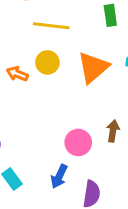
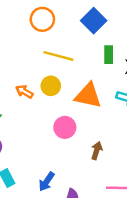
orange triangle: (93, 67) -> (88, 96), turned 44
pink circle: (78, 142) -> (65, 127), moved

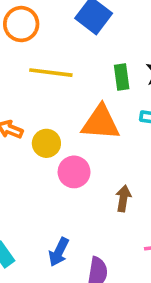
green rectangle: (109, 55) -> (122, 77), moved
yellow circle: (51, 86) -> (46, 143), moved

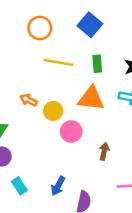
green rectangle: (122, 77) -> (97, 64), moved

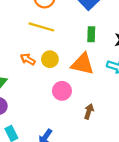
yellow line: (59, 62) -> (41, 27), moved
yellow circle: (53, 111) -> (50, 59), moved

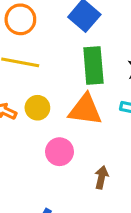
green rectangle: (91, 34) -> (93, 65), size x1.6

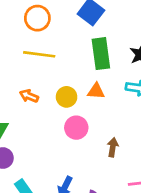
yellow circle: (37, 108) -> (67, 97), moved
orange triangle: (85, 110) -> (96, 91), size x0.6

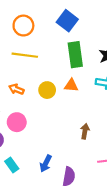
pink circle: (76, 128) -> (17, 122), moved

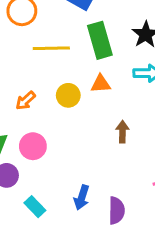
yellow line: (25, 55) -> (51, 48), moved
orange arrow: (16, 89) -> (26, 101), turned -56
brown arrow: (85, 131) -> (122, 132), moved

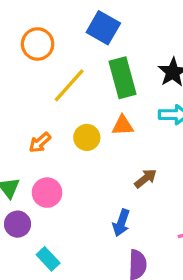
yellow line: (51, 48) -> (69, 85), turned -48
brown arrow: (122, 132) -> (146, 178), turned 50
blue arrow: (82, 197) -> (121, 223), moved

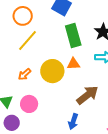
yellow line: (69, 85) -> (27, 40), moved
yellow circle: (87, 137) -> (52, 71), size x1.5
brown arrow: (146, 178) -> (87, 95), size x1.6

